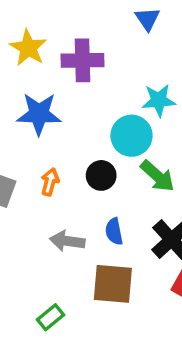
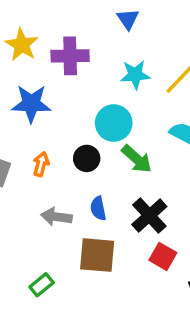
cyan star: (159, 100) -> (135, 75), moved

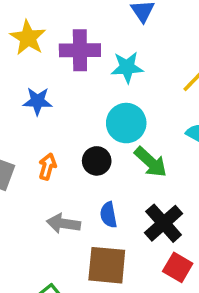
cyan star: (135, 75) -> (127, 67), moved
blue star: (31, 104) -> (38, 101), size x0.7

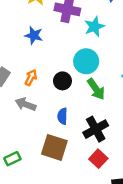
cyan star: (127, 67) -> (94, 27), turned -30
gray arrow: (63, 223) -> (26, 104), moved

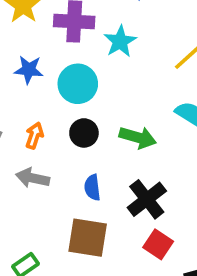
cyan circle: (86, 61) -> (78, 84), moved
green arrow: (96, 89) -> (138, 137), turned -30

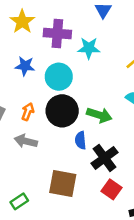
cyan star: (120, 41) -> (89, 48), turned 30
black circle: (84, 133) -> (62, 111), size x1.6
blue semicircle: (92, 187) -> (80, 140), moved

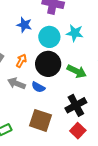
cyan star: (89, 48) -> (75, 33), moved
blue semicircle: (80, 140) -> (38, 87), moved, turned -64

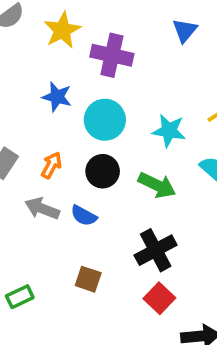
cyan star: (75, 33) -> (169, 131), moved
black circle: (48, 64) -> (103, 171), size x0.7
brown square: (40, 120) -> (88, 279), size x0.6

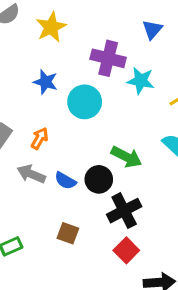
purple cross: (112, 55) -> (108, 58), moved
cyan star: (169, 131) -> (141, 81), moved
black circle: (103, 171) -> (99, 179), moved

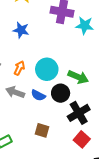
cyan circle: (85, 102) -> (47, 69), moved

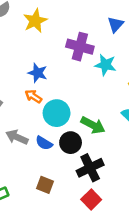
blue star: (21, 30) -> (38, 73), moved
orange arrow: (19, 68) -> (33, 96), moved, turned -88

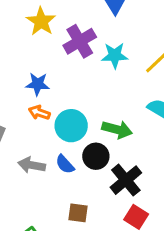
yellow star: (35, 21) -> (41, 21), moved
purple cross: (80, 47) -> (80, 41), turned -32
blue semicircle: (44, 143) -> (65, 164), turned 30

